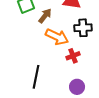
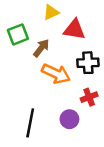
red cross: (73, 56) -> (89, 97), moved
purple circle: (77, 87) -> (69, 119), moved

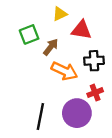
purple circle: (69, 119) -> (77, 113), size x1.6

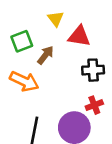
yellow triangle: (60, 14) -> (56, 19), turned -42
orange arrow: (64, 71) -> (24, 81), moved

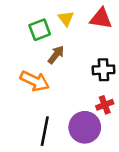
red triangle: (79, 36) -> (101, 18), moved
green square: (22, 41) -> (40, 30), moved

